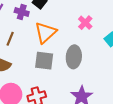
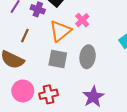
pink cross: (85, 23) -> (82, 20), moved

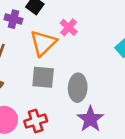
gray ellipse: (88, 57) -> (78, 88), moved

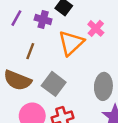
gray square: (43, 77) -> (54, 84), moved, turned 30

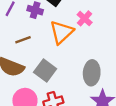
brown line: (30, 51) -> (23, 40), turned 49

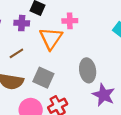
pink cross: (85, 18) -> (70, 21), turned -32

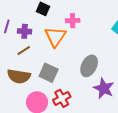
purple cross: (22, 23) -> (25, 31), moved
gray ellipse: (88, 70) -> (89, 66), turned 35

